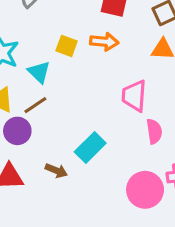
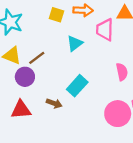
cyan triangle: (39, 72) -> (75, 43), moved, turned 42
pink trapezoid: (134, 96) -> (105, 30), moved

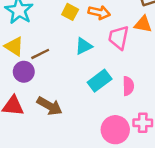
cyan rectangle: (77, 86) -> (100, 81), moved
brown arrow: (54, 103) -> (50, 106), size x1.5

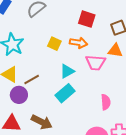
pink trapezoid: (119, 38) -> (96, 63), turned -95
cyan rectangle: (100, 81) -> (65, 93), moved

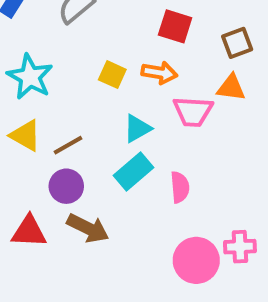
purple circle: (19, 95) -> (66, 186), moved
pink semicircle: (106, 102) -> (180, 187), moved

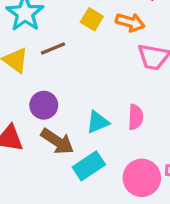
cyan triangle: (137, 129) -> (98, 122), moved
brown line: (68, 145) -> (53, 49), moved
cyan rectangle: (134, 171) -> (89, 166), moved

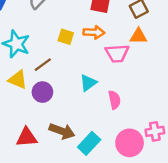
purple circle: (44, 105) -> (42, 92), moved
cyan triangle: (98, 122) -> (88, 83), moved

